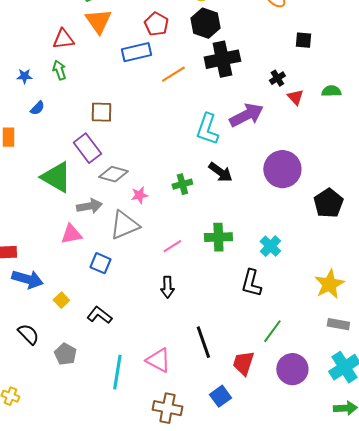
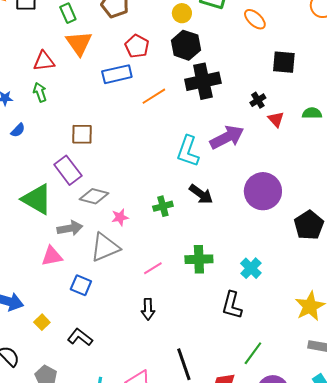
black square: (303, 40) -> (284, 62), size x1.4

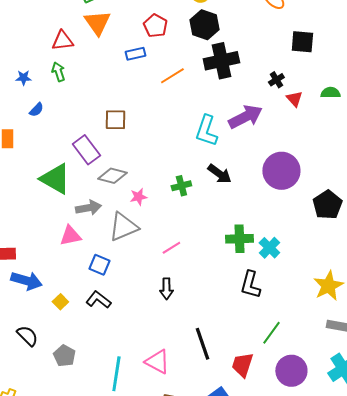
blue rectangle: (117, 74) -> (135, 54), size x0.7
brown square: (82, 134) -> (115, 120), moved
green cross: (199, 259) -> (239, 239), moved
black L-shape: (80, 337) -> (98, 300), moved

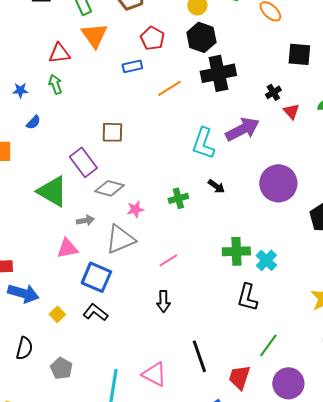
black arrow: (219, 174) -> (216, 186), size x0.7
gray arrow: (88, 208) -> (85, 220), size x0.7
blue square: (99, 265) -> (96, 277), size x1.4
black semicircle: (27, 336) -> (24, 348), turned 60

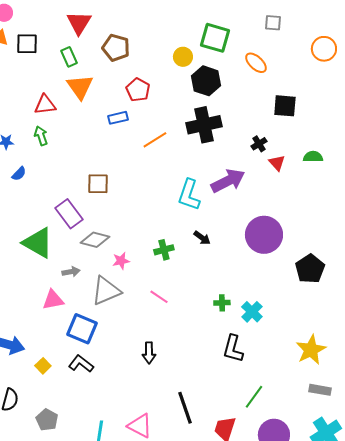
black hexagon: (201, 37) -> (206, 81), moved
green cross: (236, 251) -> (222, 303), size x0.6
pink line: (168, 260) -> (159, 297), moved, turned 66

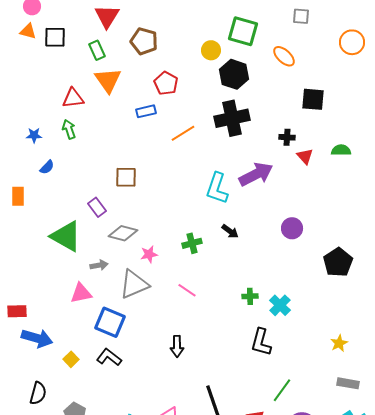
black cross: (259, 144) -> (287, 137), turned 35
purple rectangle: (69, 214) -> (97, 207), size x0.7
purple circle: (264, 235) -> (292, 228), size x0.6
yellow star: (311, 350) -> (339, 343), size x0.6

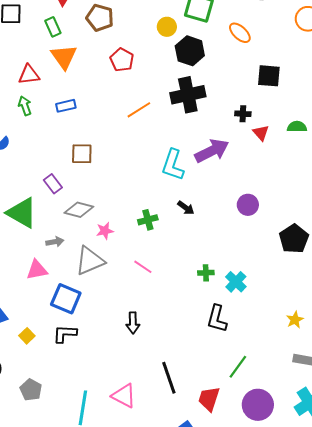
blue rectangle: (146, 111) -> (66, 106), moved
black L-shape: (109, 357) -> (65, 334), turned -35

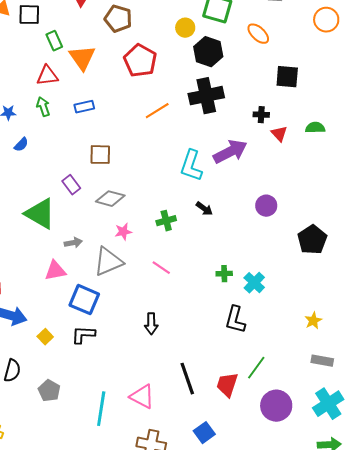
green rectangle: (53, 27) -> (54, 41), moved
red pentagon: (122, 60) -> (140, 61), size x1.4
gray diamond: (79, 210) -> (110, 199), moved
red trapezoid: (209, 399) -> (227, 385), moved

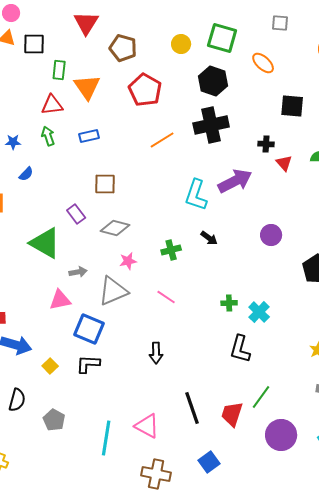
yellow circle: (185, 28) -> (181, 44), moved
green rectangle: (54, 41) -> (59, 70), turned 30

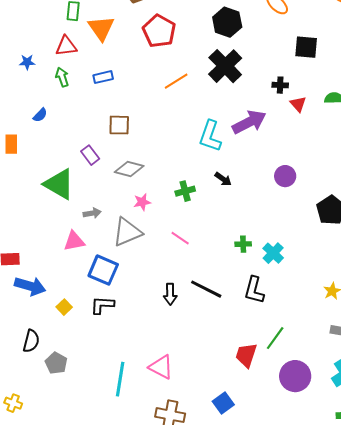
black cross: (211, 125) -> (225, 66), turned -32
blue star: (13, 142) -> (27, 62), moved
black line: (192, 408) -> (206, 289), moved, turned -44
gray pentagon: (54, 420) -> (56, 363), moved

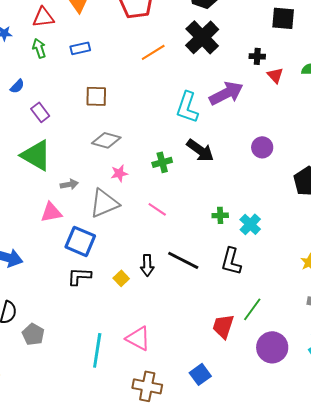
purple rectangle: (90, 155) -> (40, 112), moved
black arrow: (223, 179) -> (200, 150), size x1.6
yellow square: (64, 307) -> (121, 278), moved

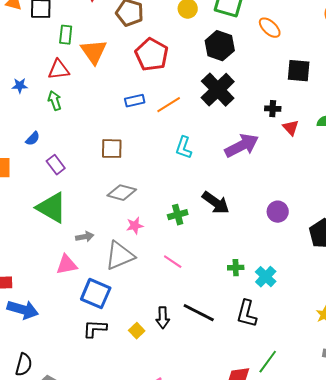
blue rectangle: (80, 48) -> (135, 101), moved
cyan L-shape: (187, 107) -> (184, 148), moved, size x0.7
purple circle: (262, 147) -> (278, 212), moved

